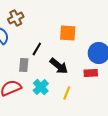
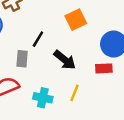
orange square: (68, 33) -> (76, 20), turned -30
cyan cross: (41, 87) -> (43, 98), moved, turned -35

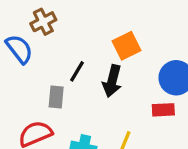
black arrow: (65, 60) -> (112, 81), moved, turned 65

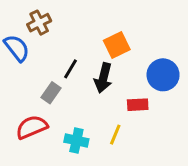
gray rectangle: (56, 97) -> (51, 93), turned 30
red rectangle: (163, 110) -> (138, 105), moved

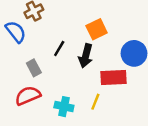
gray rectangle: (51, 93) -> (34, 68), moved, turned -63
red rectangle: (138, 105) -> (113, 78), size x1.5

